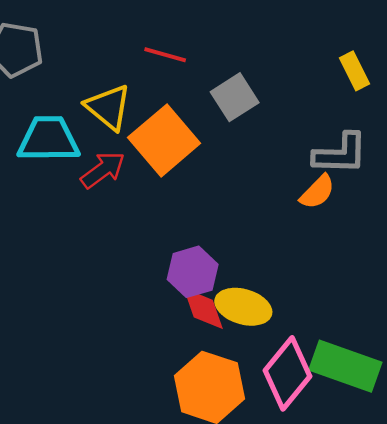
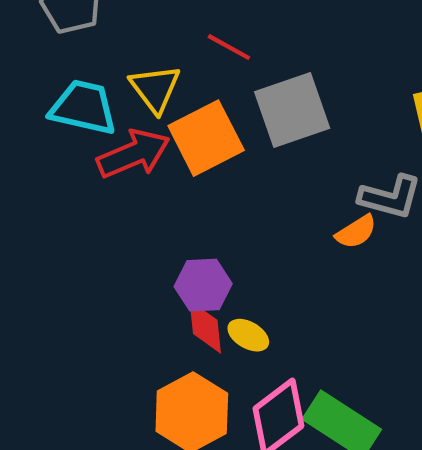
gray square: (235, 97) -> (292, 110), size x1.5
red arrow: (103, 170) -> (133, 154), size x1.4
yellow ellipse: (243, 307) -> (248, 335), size x0.7

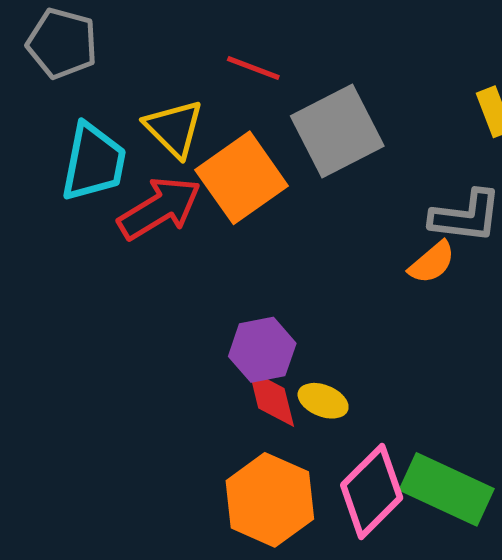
cyan trapezoid: (83, 107) -> (94, 162), turned 96

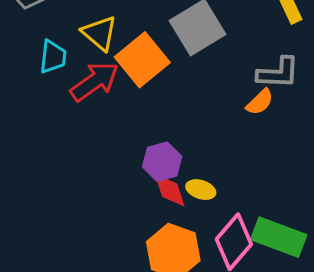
cyan trapezoid: (94, 162) -> (53, 57), size x0.7

